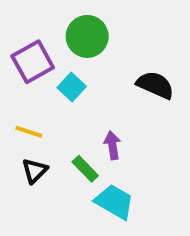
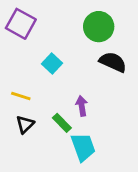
green circle: (87, 36) -> (99, 27), moved
purple square: (33, 62) -> (21, 24), moved, turned -32
cyan trapezoid: (114, 202) -> (83, 147), turned 40

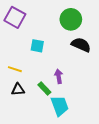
cyan square: (52, 63) -> (37, 46), turned -32
black triangle: (25, 124) -> (18, 90), turned 40

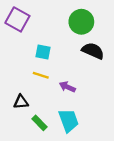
yellow line: (15, 69) -> (41, 75), moved
purple arrow: (59, 76) -> (67, 87), turned -56
green rectangle: (44, 89) -> (40, 123), moved

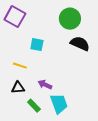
yellow line: (41, 75) -> (20, 66), moved
purple arrow: (67, 87) -> (45, 85), moved

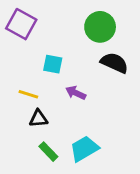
purple arrow: (45, 85) -> (76, 93), moved
black triangle: (18, 88) -> (38, 119), moved
cyan trapezoid: (59, 104) -> (84, 149), turned -100

